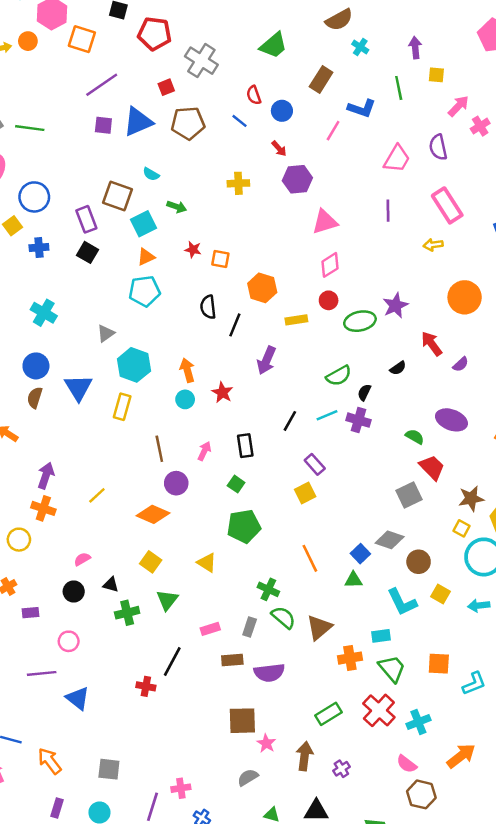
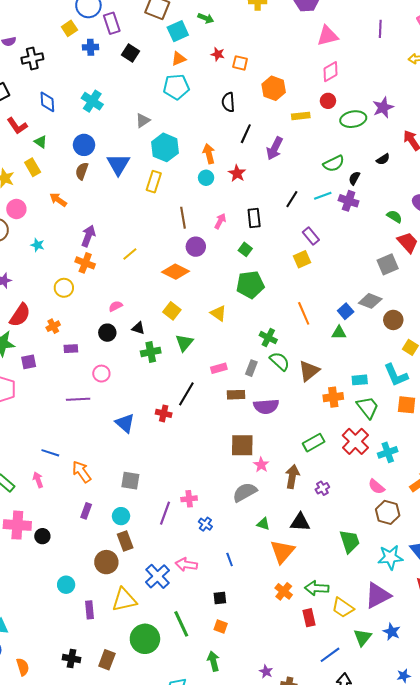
purple rectangle: (86, 219) -> (112, 23), moved
black line: (235, 325) -> (246, 134), moved
cyan L-shape: (402, 602) -> (396, 375), moved
blue triangle: (78, 698) -> (125, 423), moved
gray semicircle: (248, 777) -> (245, 492), size x1.4

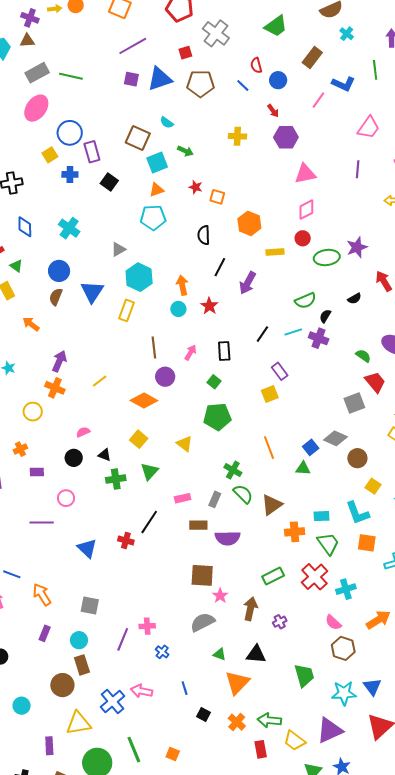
black square: (220, 598) -> (204, 715), moved, turned 32
purple rectangle: (89, 610) -> (49, 746), moved

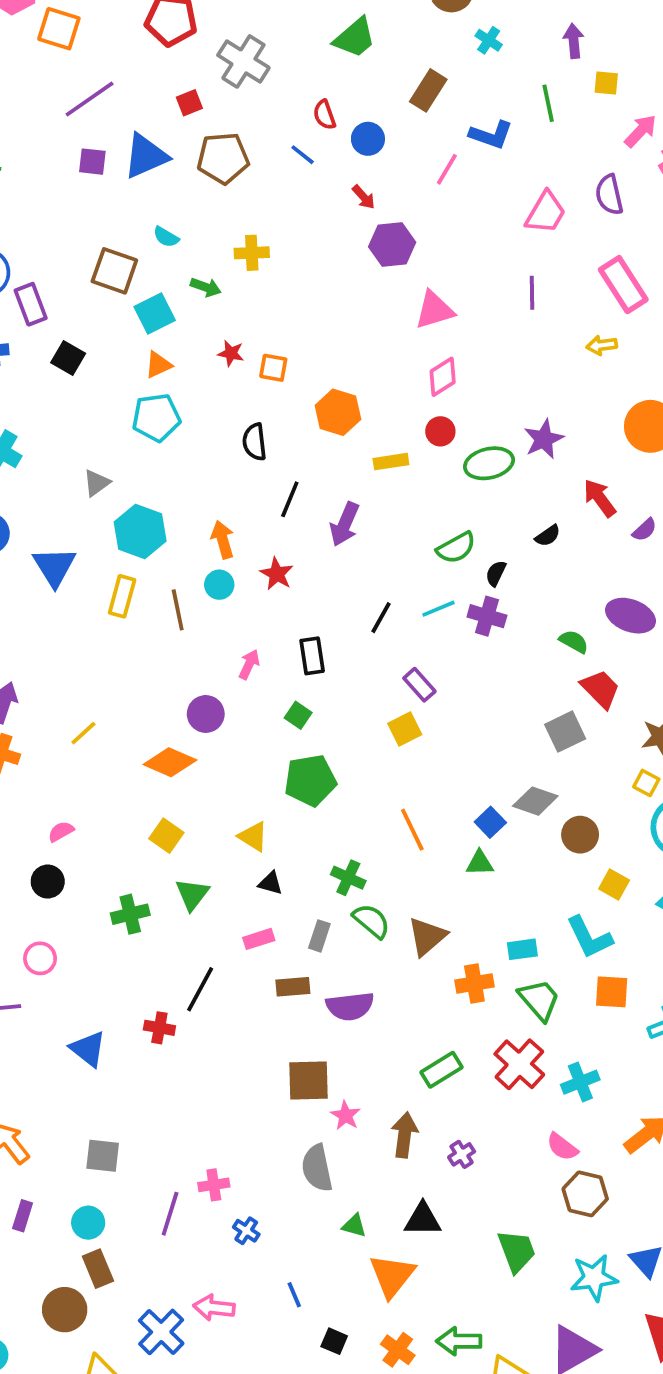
yellow cross: (237, 136) -> (252, 253), moved
brown line: (154, 347) -> (178, 610), moved
black triangle: (105, 455) -> (270, 883), moved
gray semicircle: (203, 622) -> (317, 1168), turned -70

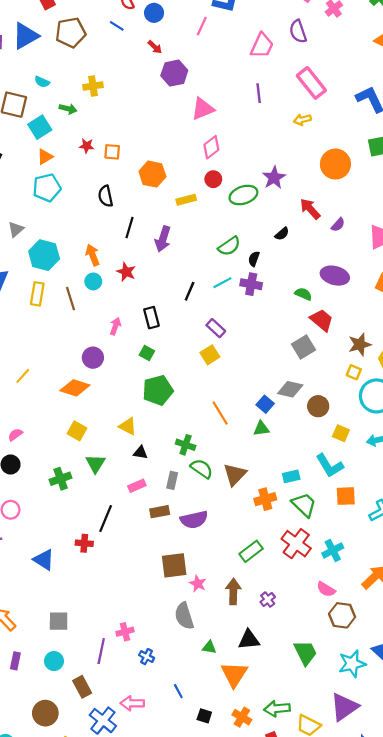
brown rectangle: (98, 1269) -> (82, 687), moved

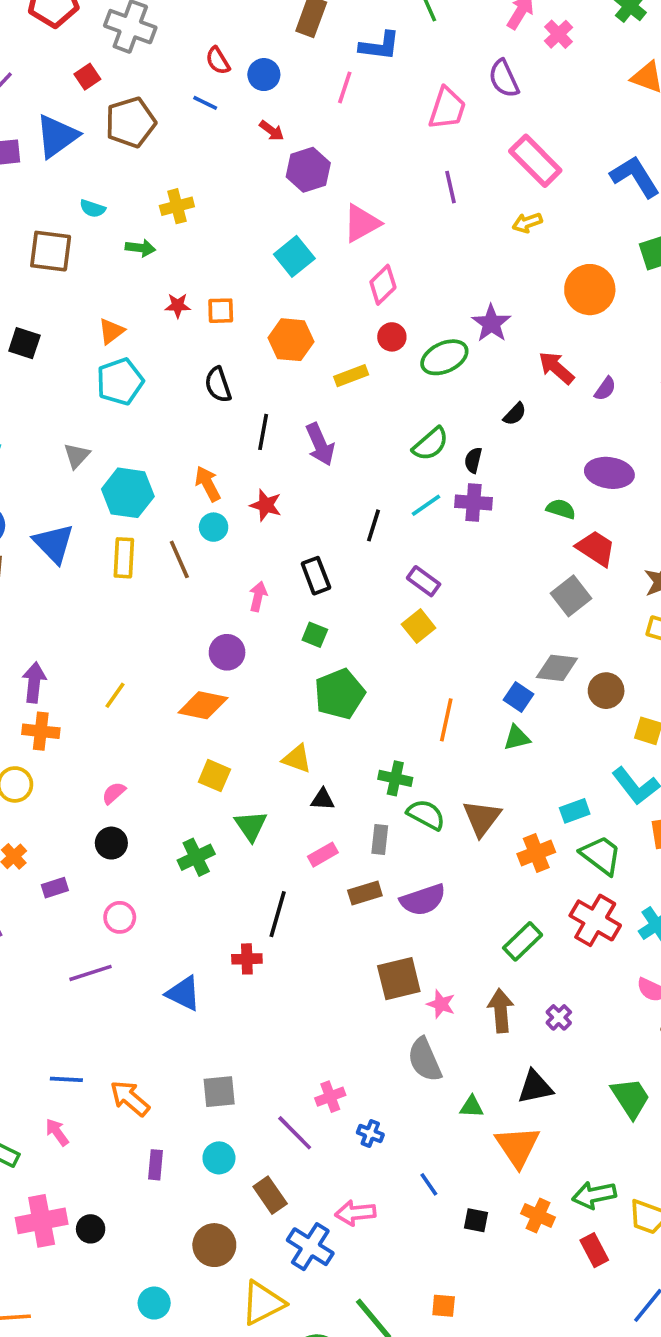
cyan square: (40, 127) -> (294, 256), moved
purple arrow: (163, 239) -> (320, 444), turned -35
orange line: (220, 413) -> (446, 720), turned 50
purple line: (101, 651) -> (295, 1133), turned -50

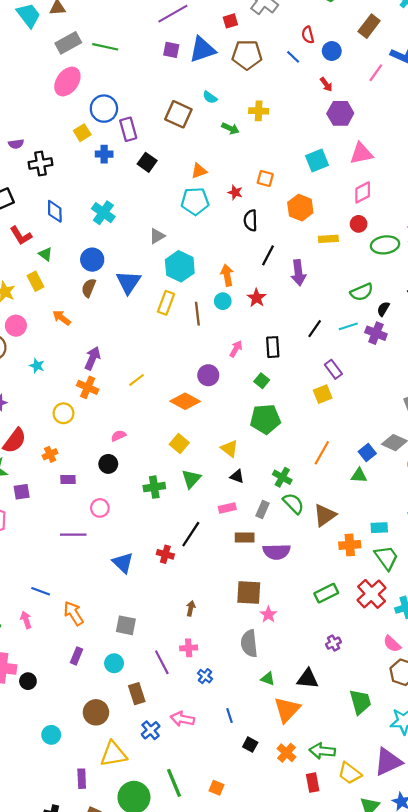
red star: (178, 305) -> (235, 192), moved
brown arrow: (501, 1011) -> (191, 608), moved, size x0.6
blue cross: (310, 1247) -> (151, 730), size x0.7

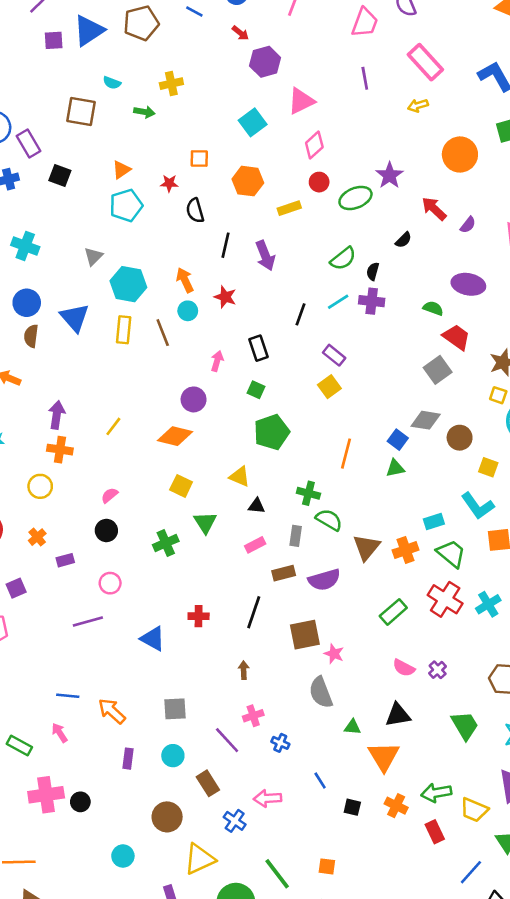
brown triangle: (325, 515) -> (367, 547), moved
black line: (191, 534) -> (254, 612), moved
purple cross: (333, 643) -> (438, 670), moved
pink semicircle: (392, 644) -> (404, 668), moved

